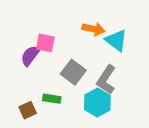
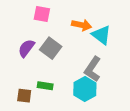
pink square: (45, 43) -> (42, 14), moved
gray square: (73, 72) -> (51, 48), moved
brown square: (28, 110) -> (24, 96), turned 32

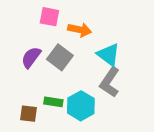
orange arrow: (82, 25) -> (80, 30), moved
cyan triangle: (101, 35) -> (108, 55), moved
cyan hexagon: (85, 89) -> (81, 106), moved

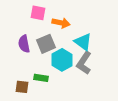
purple semicircle: (31, 57) -> (24, 44), turned -48
gray square: (60, 57) -> (46, 44), turned 30
cyan hexagon: (81, 106) -> (62, 60), moved

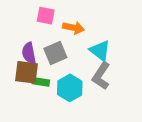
cyan hexagon: (62, 60) -> (70, 88), moved
green rectangle: (41, 78) -> (41, 82), moved
brown square: (22, 87) -> (26, 72), moved, size x1.5

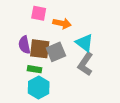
gray square: (55, 53) -> (56, 52), moved
brown square: (26, 72) -> (40, 49), moved
cyan hexagon: (70, 88) -> (39, 87), moved

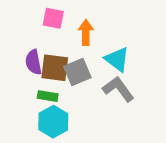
orange arrow: (62, 23) -> (86, 32), turned -102
gray L-shape: (85, 64) -> (118, 89), turned 110

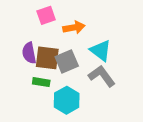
pink square: (53, 18) -> (46, 15), turned -30
orange arrow: (86, 32) -> (74, 28), turned 80
cyan hexagon: (53, 122) -> (67, 100), moved

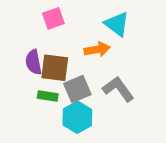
orange arrow: (74, 28) -> (97, 49), moved
cyan triangle: (101, 51) -> (117, 24), moved
gray square: (67, 61) -> (77, 89), moved

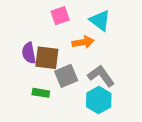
pink square: (53, 18) -> (60, 16), moved
green rectangle: (48, 96) -> (41, 93), moved
cyan hexagon: (77, 117) -> (99, 100), moved

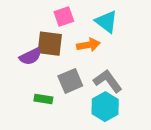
purple semicircle: (29, 53) -> (30, 56), turned -105
brown square: (47, 58) -> (50, 44), moved

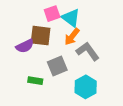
cyan triangle: (106, 22) -> (71, 18), moved
orange arrow: (88, 45) -> (72, 37), turned 138
gray L-shape: (108, 81) -> (88, 51), moved

